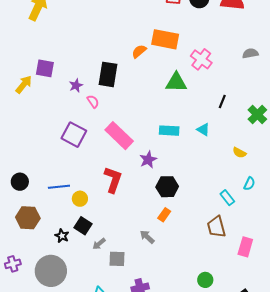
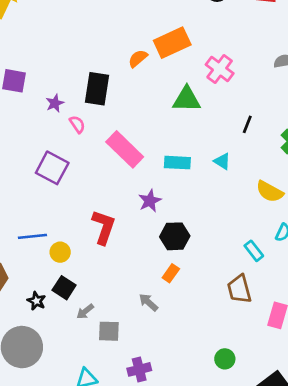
orange rectangle: (165, 39) -> (172, 43), turned -36
pink rectangle: (119, 136) -> (125, 149), moved
yellow semicircle: (239, 153) -> (270, 192), size x1.5

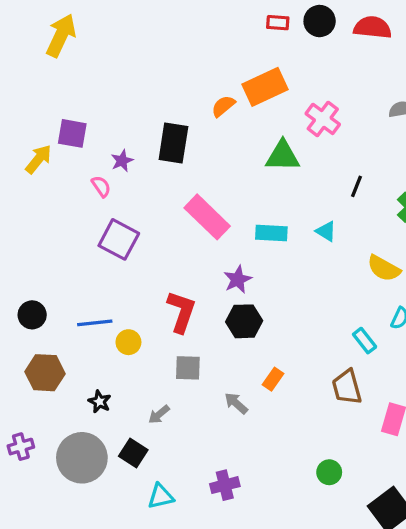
pink semicircle: (77, 124) -> (101, 186), moved
black hexagon: (175, 236) -> (244, 321), moved
orange rectangle: (171, 273) -> (273, 379), moved
black square: (64, 288) -> (133, 453), moved
gray square: (109, 331) -> (188, 368), moved

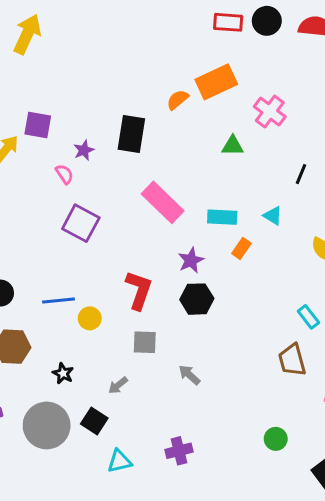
red rectangle: (278, 23) -> (228, 22), size x1.4
green triangle: (283, 156) -> (233, 146), size x0.7
orange rectangle: (273, 379) -> (241, 248), moved

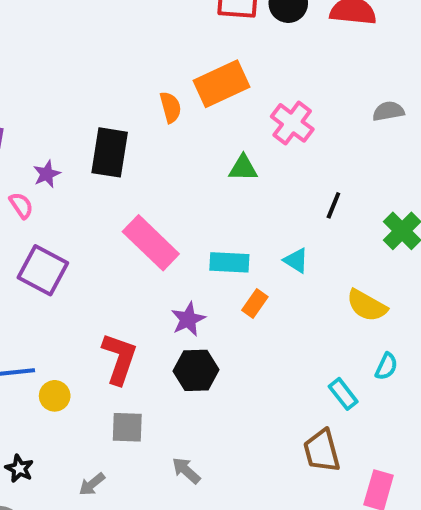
orange semicircle: (178, 100) -> (170, 107), turned 115

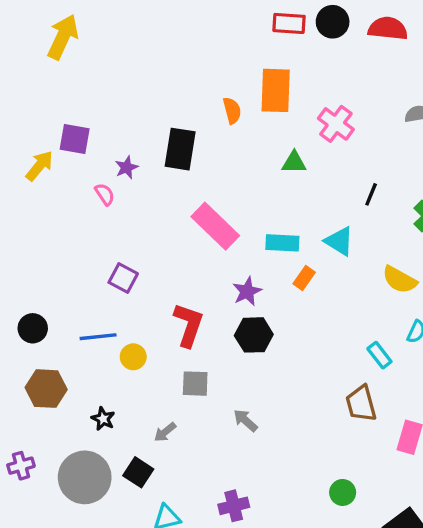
orange rectangle: (222, 84) -> (276, 90), turned -63
cyan triangle: (296, 260) -> (339, 241), size x1.4
purple square: (43, 270) -> (123, 278), moved, size x0.7

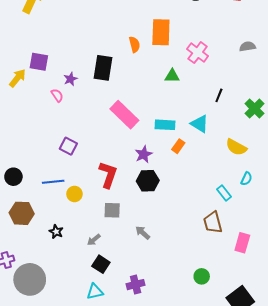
black square: (138, 472) -> (101, 264), moved
gray circle: (85, 477) -> (30, 279), moved

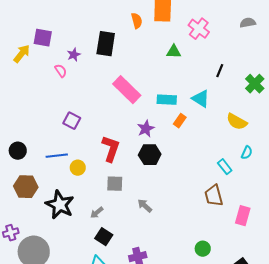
black star: (56, 232) -> (60, 205), size x2.0

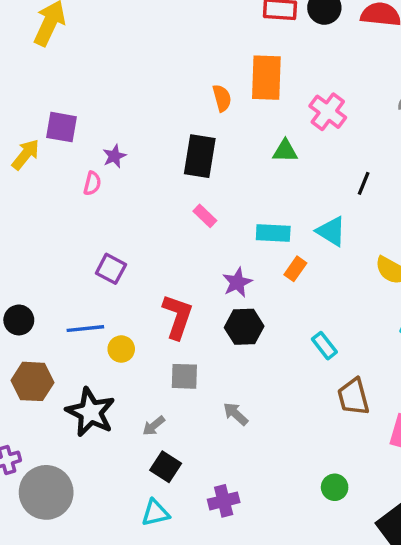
black rectangle: (106, 44) -> (200, 156), moved
pink semicircle: (61, 71) -> (92, 183), turned 48
pink rectangle: (127, 90) -> (205, 216), size x0.5
cyan rectangle: (225, 167) -> (324, 346), moved

